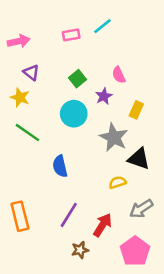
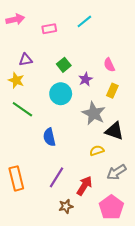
pink rectangle: (71, 35) -> (49, 29), moved
pink arrow: (19, 41) -> (15, 19), moved
purple triangle: (31, 72) -> (26, 60), turned -48
pink semicircle: (119, 75) -> (109, 65), moved

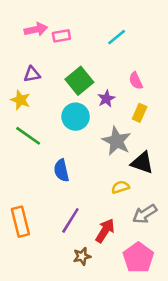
pink arrow: (15, 19) -> (36, 29), moved
cyan line: (84, 21) -> (117, 37), moved
green square: (64, 65) -> (79, 81), size x1.5

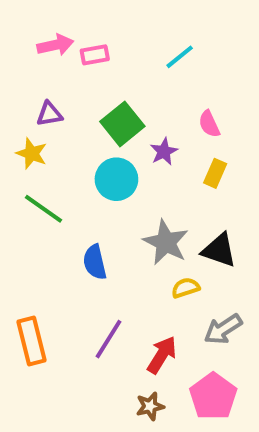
gray star: (117, 141) -> (166, 242), moved
brown star: (82, 256) -> (150, 406), moved

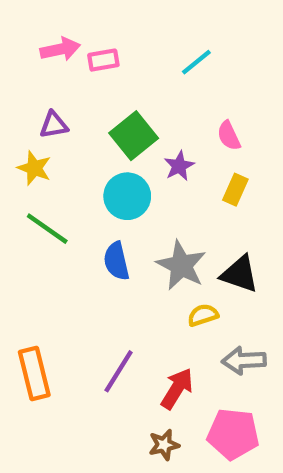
blue semicircle: (95, 262) -> (116, 261), moved
gray arrow: (223, 329) -> (244, 361), turned 30
pink pentagon: (213, 396) -> (233, 434), turned -30

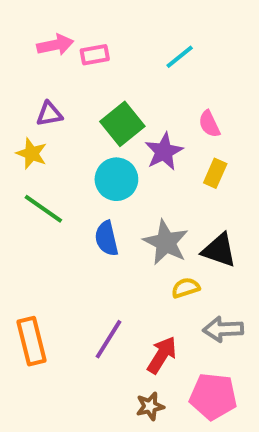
purple star: (179, 166) -> (164, 152), size x1.4

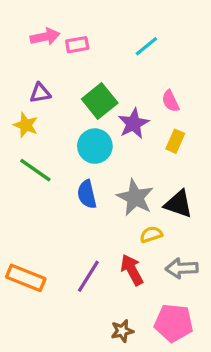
orange rectangle: (32, 341) -> (26, 278), turned -54
red arrow: (162, 355) -> (132, 270), moved, turned -60

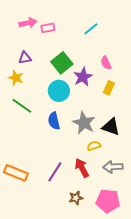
brown star: (122, 331) -> (76, 198), moved

